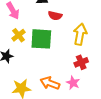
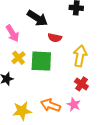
red cross: (81, 62) -> (81, 84), turned -32

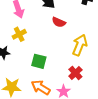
green square: (41, 61) -> (39, 61), moved, size x0.7

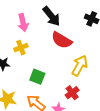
red semicircle: (59, 22) -> (62, 40), size x1.5

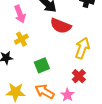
green square: (37, 77) -> (42, 65), turned -35

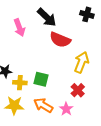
yellow cross: (21, 39) -> (20, 83), moved, turned 32
green square: (42, 65) -> (41, 79), turned 35

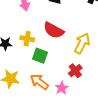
red semicircle: (60, 40) -> (54, 30), moved
yellow cross: (20, 83) -> (27, 39), moved

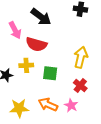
red semicircle: (54, 30) -> (36, 44), moved
green square: (40, 56) -> (50, 73), moved

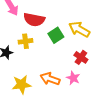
yellow arrow: (81, 57) -> (79, 29), turned -70
green square: (50, 73) -> (56, 35), moved, turned -35

